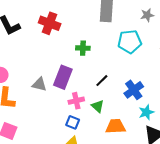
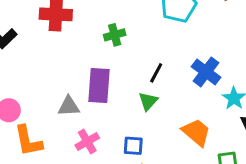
pink cross: (76, 101) -> (87, 142), moved
green triangle: (98, 106) -> (148, 101), moved, turned 48
orange trapezoid: (116, 126) -> (196, 132), turned 60

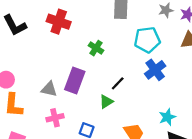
green cross: (115, 35) -> (96, 48), turned 32
blue cross: (206, 72) -> (155, 70), moved

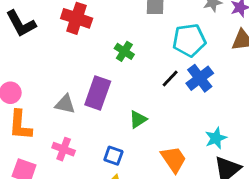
black line: (118, 83) -> (170, 79), moved
pink cross: (55, 118) -> (64, 149), moved, turned 35

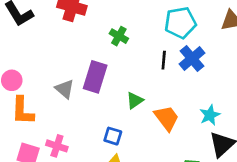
black line: (170, 79) -> (164, 60), turned -36
gray triangle: (65, 104) -> (65, 89), turned 30
pink cross: (64, 149) -> (57, 146), moved
orange trapezoid: (174, 159) -> (167, 118), moved

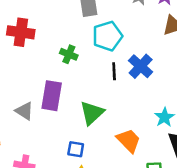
cyan pentagon: (180, 23) -> (107, 36), moved
green triangle: (135, 100) -> (92, 113), size x1.5
orange trapezoid: (167, 118) -> (129, 140), moved

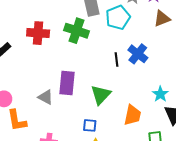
cyan pentagon: (107, 36) -> (118, 17), moved
green cross: (69, 54) -> (77, 31), moved, size x1.6
orange trapezoid: (129, 140) -> (132, 115), turned 60

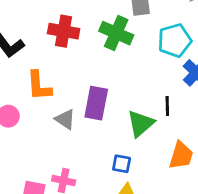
cyan pentagon: (118, 17) -> (175, 40), moved
black line: (117, 59) -> (167, 106), moved
orange L-shape: (17, 120) -> (39, 86), moved

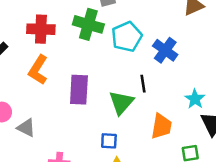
cyan pentagon: (175, 40) -> (127, 37), moved
orange L-shape: (39, 86) -> (38, 70), moved, turned 44
gray triangle: (65, 119) -> (26, 128), moved

